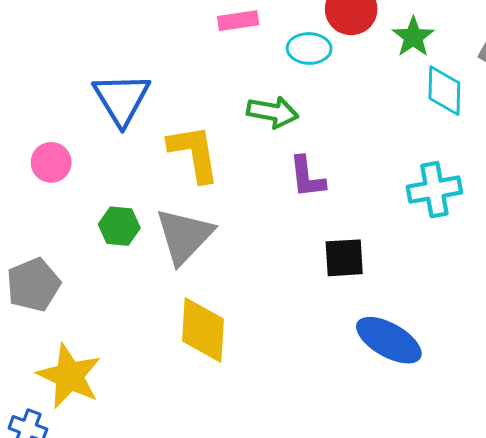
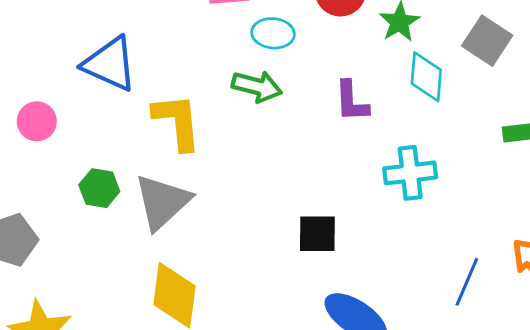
cyan ellipse: (309, 48) -> (273, 33), moved
blue triangle: (122, 99) -> (110, 64), turned -38
purple L-shape: (307, 177) -> (351, 101), moved

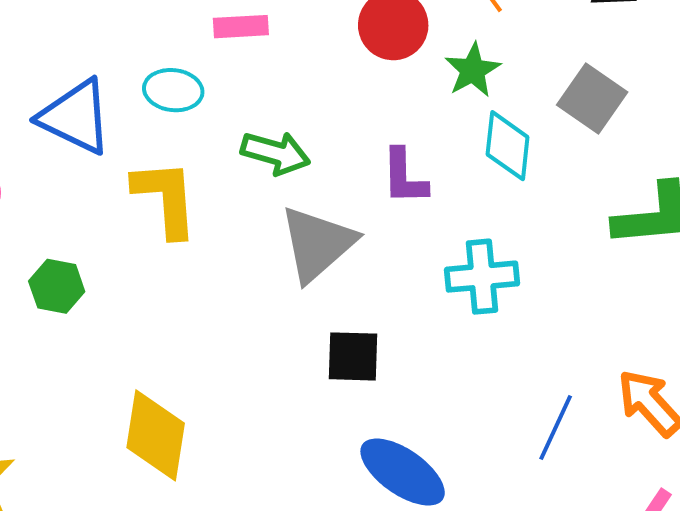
cyan ellipse: (273, 33) -> (173, 90), moved
gray triangle: (162, 202) -> (317, 244), moved

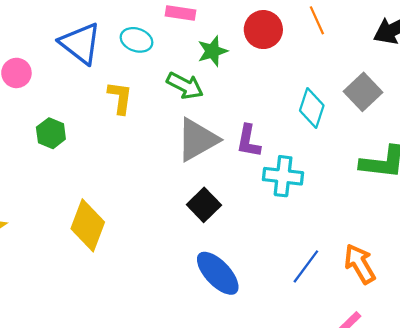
green star: (473, 70) -> (212, 51), moved
purple L-shape: (404, 177) -> (248, 141), moved
yellow L-shape: (166, 198) -> (120, 98), size x0.7
black square: (353, 356) -> (204, 205), turned 32

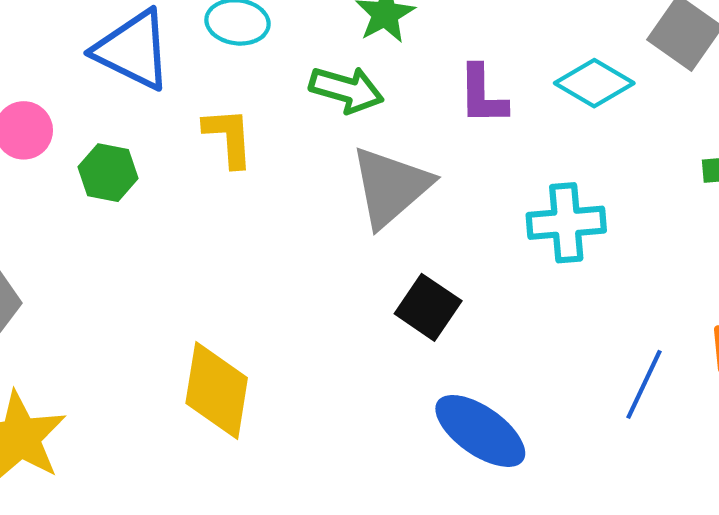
cyan diamond: (312, 108) -> (594, 83), turned -66
green hexagon: (51, 133) -> (108, 173), moved
purple L-shape: (248, 141) -> (482, 95), moved

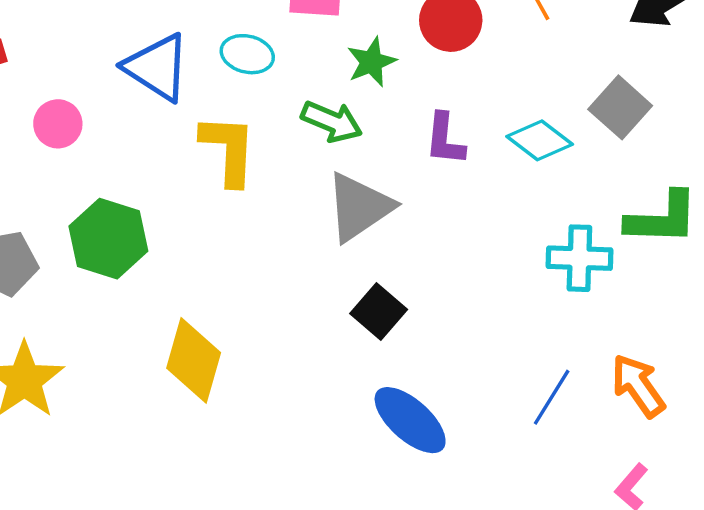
yellow L-shape: (229, 137) -> (229, 150), size x1.4
green hexagon: (108, 173) -> (108, 239), moved, size x1.6
cyan cross: (566, 223) -> (579, 258), moved

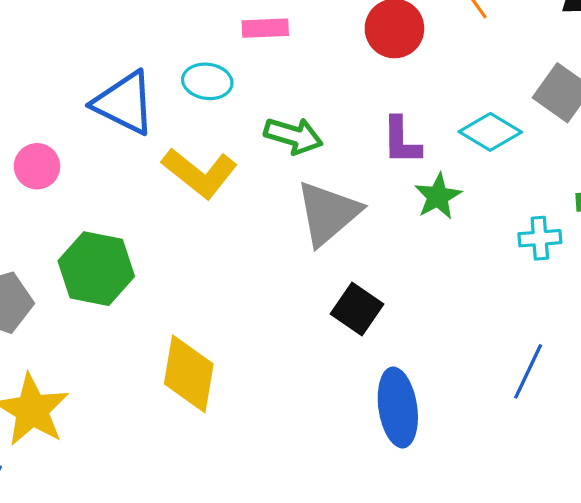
green star: (371, 62) -> (438, 196), moved
yellow L-shape: (229, 150) -> (200, 173), turned 132
cyan cross: (579, 258) -> (540, 238), size x0.7
blue ellipse: (410, 420) -> (398, 407), turned 46

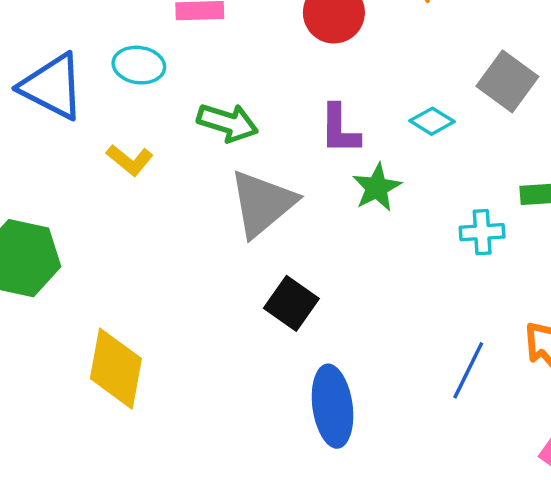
cyan diamond: (490, 132) -> (432, 121), size x0.7
yellow L-shape: (200, 173) -> (130, 160), size x0.6

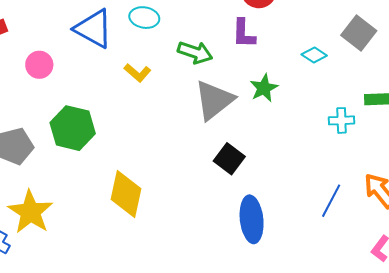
purple L-shape: (340, 129) -> (244, 33), moved
green star: (377, 187) -> (264, 88), moved

